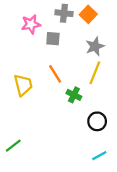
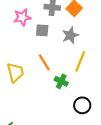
gray star: (95, 46) -> (70, 35), moved

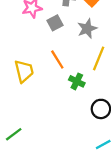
gray square: (42, 30) -> (55, 23), turned -32

